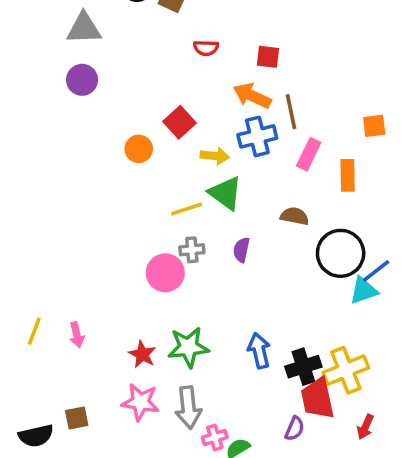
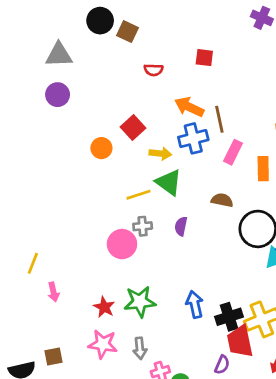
red square: (268, 57) -> (204, 58), moved
yellow line: (34, 331) -> (33, 263), moved
gray arrow: (188, 407) -> (140, 348), size x0.7

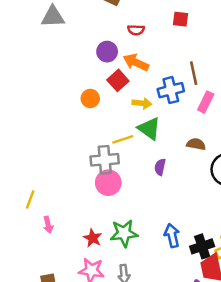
purple circle: (58, 95) -> (107, 52), moved
orange arrow: (189, 107) -> (136, 62), moved
gray cross: (143, 226) -> (105, 160), moved, size x1.6

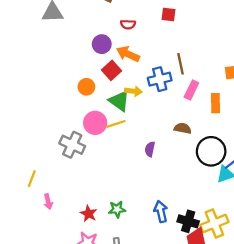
green triangle: (149, 129) -> (119, 101), moved
gray cross: (105, 160) -> (72, 145), moved, turned 30
pink circle: (108, 183) -> (95, 123), moved
green star: (124, 233) -> (117, 209), size x0.7
black cross: (202, 246) -> (188, 221), turned 35

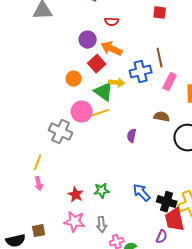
red square: (168, 15) -> (160, 13), moved
yellow line: (32, 179) -> (38, 163), moved
blue arrow: (161, 211) -> (142, 193), turned -30

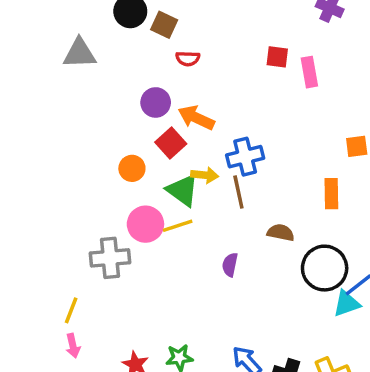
red semicircle: (112, 22) -> (188, 59), moved
brown line: (160, 58) -> (238, 192), moved
pink rectangle: (170, 82) -> (309, 72), moved, turned -36
gray cross: (61, 132) -> (110, 258), turned -30

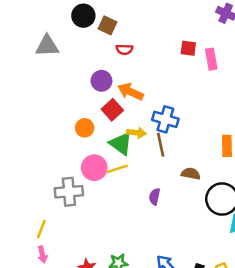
blue cross: (245, 157) -> (165, 119), turned 30

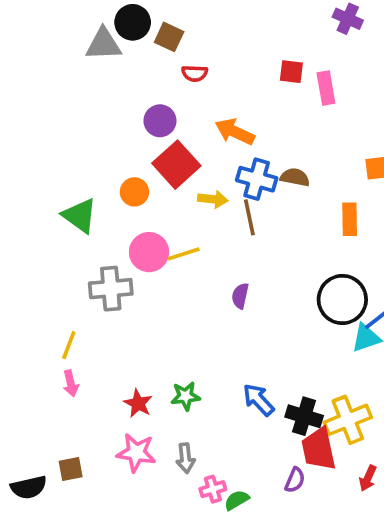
gray triangle: (47, 46) -> (103, 44), moved
orange arrow: (130, 92) -> (235, 132), moved
red square: (112, 110) -> (176, 165), size x1.4
green triangle: (121, 144) -> (80, 216), moved
brown semicircle: (191, 174) -> (295, 177), moved

